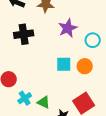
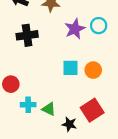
cyan circle: (93, 40) -> (99, 26), moved
cyan cross: (25, 98) -> (28, 105), turned 32

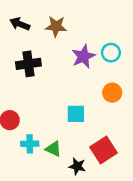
cyan square: (70, 68) -> (76, 114), moved
orange circle: (93, 70) -> (112, 93), moved

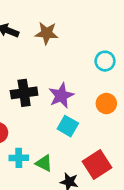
purple star: (83, 56) -> (61, 96), moved
black cross: (28, 64) -> (24, 93), moved
cyan square: (76, 114) -> (68, 126), turned 30

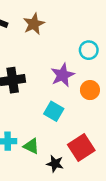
brown star: (47, 33) -> (34, 24), turned -30
purple star: (61, 96) -> (63, 75), moved

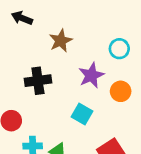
brown star: (34, 24) -> (61, 41), moved

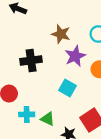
brown star: (61, 41) -> (61, 34), moved, turned -30

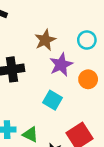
brown star: (61, 34) -> (45, 40), turned 30

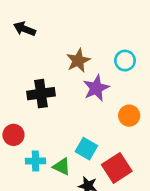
orange circle: (88, 79) -> (129, 116), moved
cyan square: (52, 100) -> (86, 149), moved

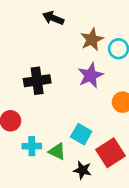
black arrow: (25, 29) -> (53, 18), moved
brown star: (78, 61) -> (92, 39), moved

